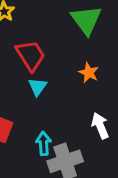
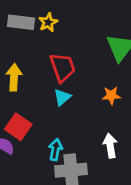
orange star: (89, 73) -> (111, 95), turned 30

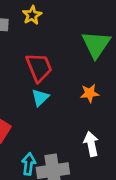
yellow star: (48, 22) -> (32, 15), moved
cyan arrow: (55, 150) -> (29, 164), moved

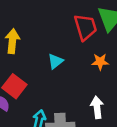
red trapezoid: (39, 67) -> (85, 27), moved

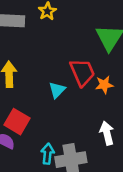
red trapezoid: (85, 27) -> (82, 72), moved

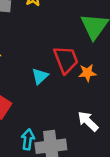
white arrow: (107, 133) -> (88, 121), turned -35

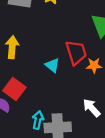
cyan triangle: (40, 76) -> (52, 65), turned -42

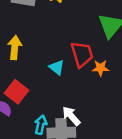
white arrow: (92, 108) -> (71, 116), moved

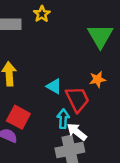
red trapezoid: (82, 54) -> (77, 99), moved
cyan arrow: (41, 125) -> (63, 119), moved

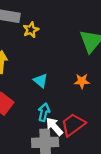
yellow star: (42, 14) -> (31, 30), moved
red trapezoid: (77, 99) -> (73, 125), moved, turned -110

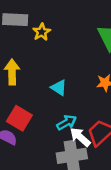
cyan arrow: (44, 112) -> (67, 122), turned 54

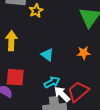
red square: (19, 118) -> (15, 77), turned -30

